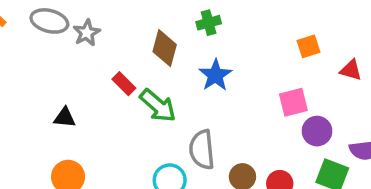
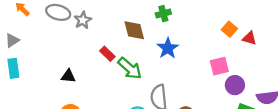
orange square: (309, 46) -> (229, 29), turned -32
brown diamond: (165, 48) -> (134, 30), turned -30
red triangle: (351, 70) -> (249, 38), moved

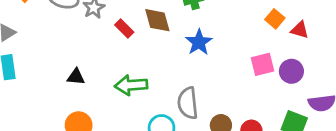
red rectangle: (107, 54) -> (124, 28), moved
green arrow: (130, 68) -> (131, 85), moved, turned 135
purple circle: (235, 85) -> (291, 71), moved

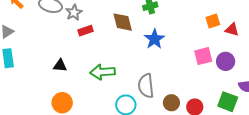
orange square: (275, 19) -> (213, 21), turned 32
red rectangle: (124, 28) -> (85, 31), moved, turned -64

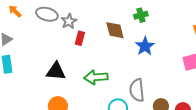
red rectangle: (85, 31) -> (80, 38), turned -56
black triangle: (60, 66) -> (56, 71), size x1.5

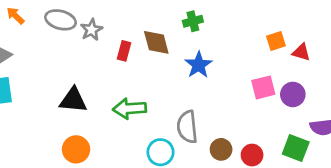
red rectangle: (80, 38) -> (124, 51), moved

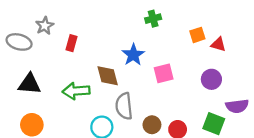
gray ellipse: (61, 20) -> (19, 42), moved
green cross: (193, 21) -> (153, 19), moved
brown diamond: (156, 42) -> (108, 76), moved
pink square: (263, 87) -> (164, 73), moved

